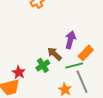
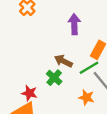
purple arrow: (70, 40) -> (74, 24), moved

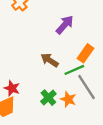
purple arrow: (74, 24) -> (65, 25), turned 36
green cross: (54, 78) -> (48, 98), moved

